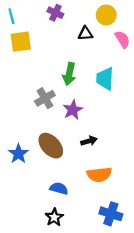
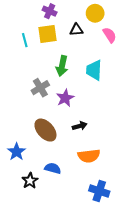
cyan line: (11, 16) -> (25, 40), moved
yellow square: (21, 42) -> (48, 34), moved
blue star: (18, 154) -> (17, 152), moved
black star: (54, 217) -> (30, 181), moved

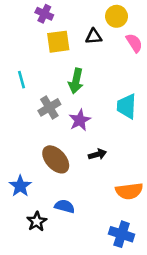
purple cross: (50, 11) -> (44, 14), moved
cyan line: (25, 40) -> (22, 80), moved
cyan trapezoid: (94, 70) -> (127, 106), moved
orange semicircle: (89, 156) -> (129, 191), moved

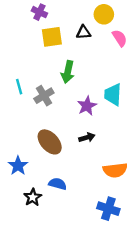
cyan line: (22, 80) -> (19, 87), moved
purple star: (80, 120) -> (87, 106), moved

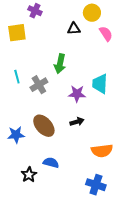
yellow square: (52, 37) -> (17, 33), moved
purple star: (87, 106) -> (77, 94), turned 30
blue star: (18, 166) -> (16, 135), moved, turned 30

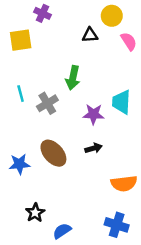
blue semicircle: (51, 163) -> (62, 231), moved, turned -49

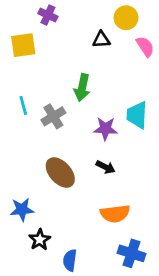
black arrow: (94, 148) -> (105, 167), turned 42
blue star: (19, 164) -> (22, 210), moved
orange semicircle: (124, 184) -> (115, 214), moved
blue semicircle: (62, 231) -> (70, 260), turned -48

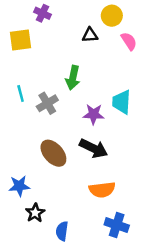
black arrow: (105, 167) -> (94, 148), size x1.6

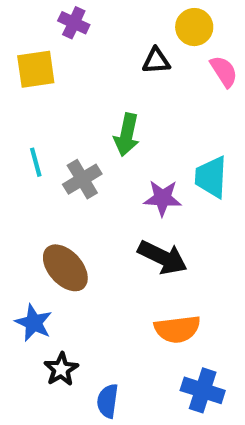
brown ellipse: (53, 153) -> (65, 268), moved
blue star: (19, 186) -> (34, 323), turned 30

